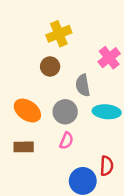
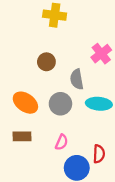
yellow cross: (59, 34) -> (55, 15), moved, turned 30
pink semicircle: (66, 141) -> (62, 142), moved

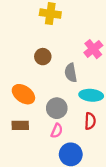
gray circle: (60, 104) -> (57, 108), moved
red semicircle: (99, 154) -> (90, 121), moved

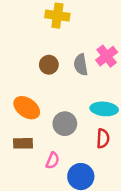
gray semicircle: (71, 73) -> (81, 65), moved
pink semicircle: (57, 131) -> (53, 161), moved

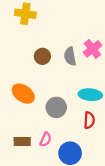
yellow cross: (57, 16) -> (25, 14), moved
brown rectangle: (23, 143) -> (22, 141), moved

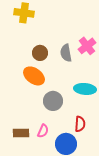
orange ellipse: (23, 94) -> (34, 76), moved
red semicircle: (89, 120) -> (80, 124), moved

